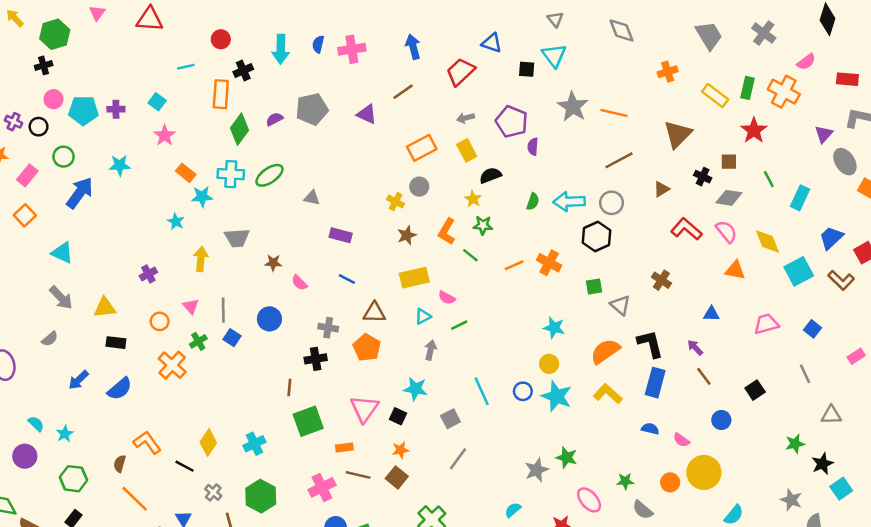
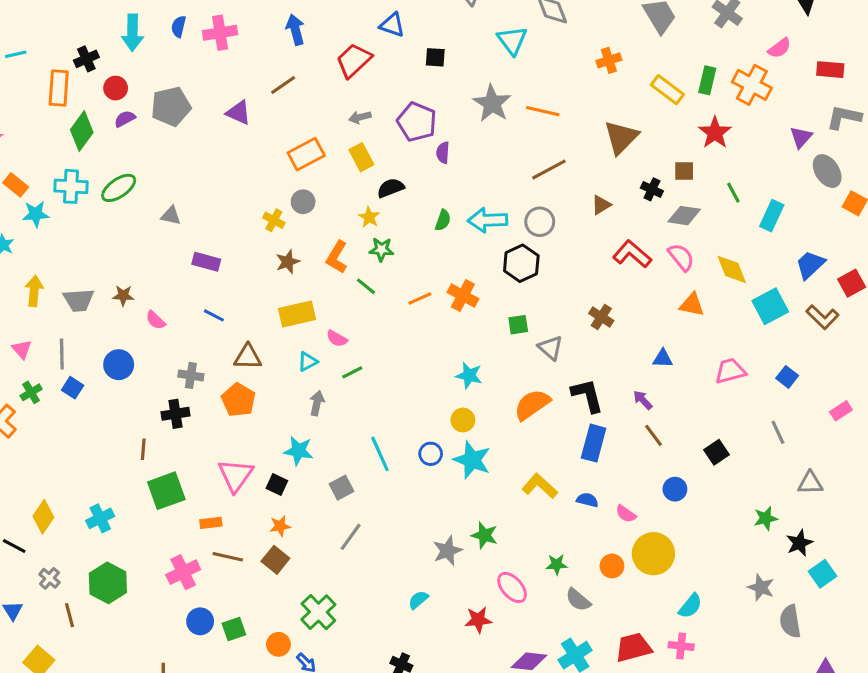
red circle: (221, 39) -> (116, 88), moved
cyan triangle: (554, 55) -> (512, 40), moved
gray trapezoid: (237, 238) -> (79, 300), moved
yellow L-shape: (608, 394) -> (540, 486), moved

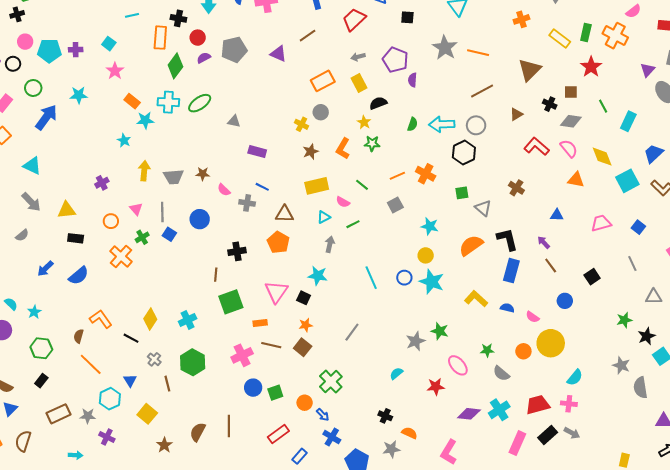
black cross: (86, 59) -> (178, 18), turned 35
green line: (366, 286) -> (362, 185), moved
gray cross: (191, 375) -> (247, 203), moved
gray square: (341, 488) -> (395, 205), moved

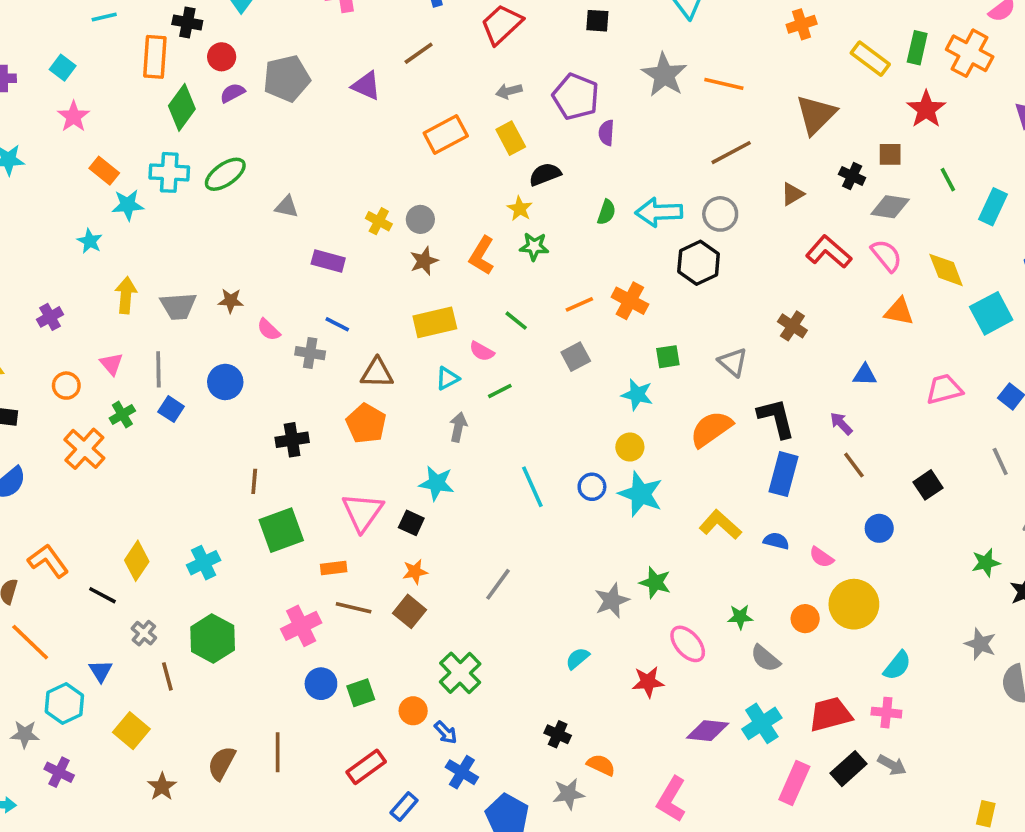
gray circle: (321, 112) -> (420, 219), moved
yellow cross: (302, 124) -> (379, 221), moved
green square: (462, 193) -> (668, 357), moved

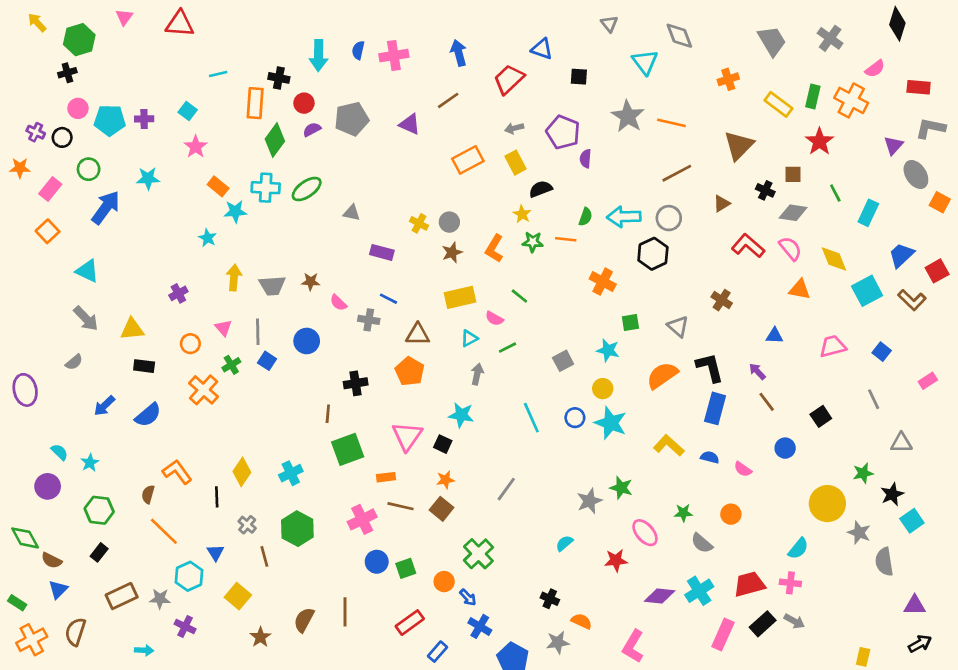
orange line: (579, 304) -> (566, 239), moved, turned 30
gray square: (576, 357) -> (563, 361), moved
black line: (102, 595) -> (217, 497), turned 60
yellow circle: (854, 604) -> (827, 504), moved

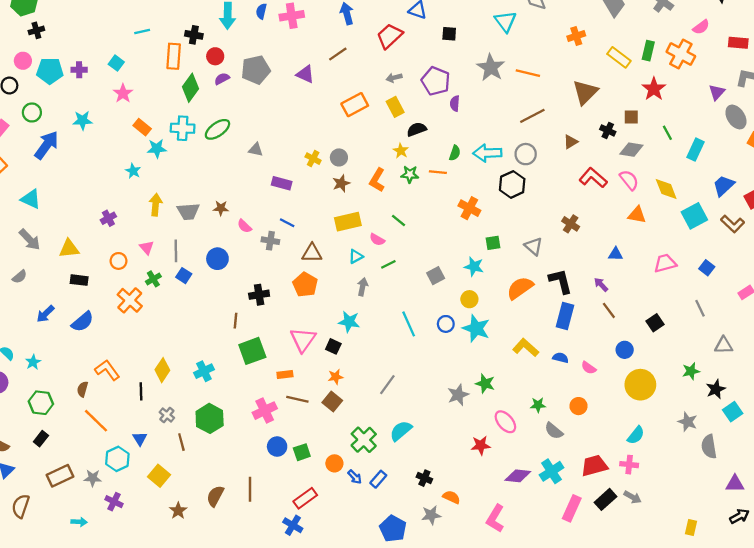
black cross: (67, 73) -> (36, 30), moved
yellow circle: (827, 504) -> (640, 385), moved
cyan semicircle: (564, 543) -> (401, 431), moved, size x1.5
blue cross: (480, 626) -> (293, 525), moved
blue rectangle: (437, 652) -> (378, 479), moved

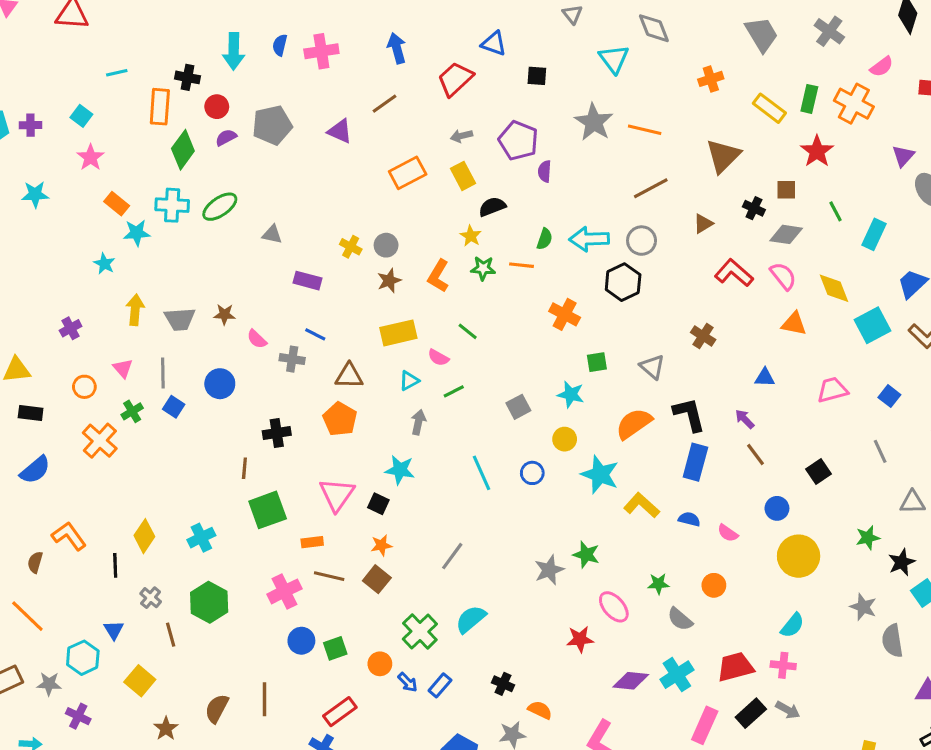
cyan star: (476, 328) -> (600, 475), moved
orange line: (96, 421) -> (27, 616), moved

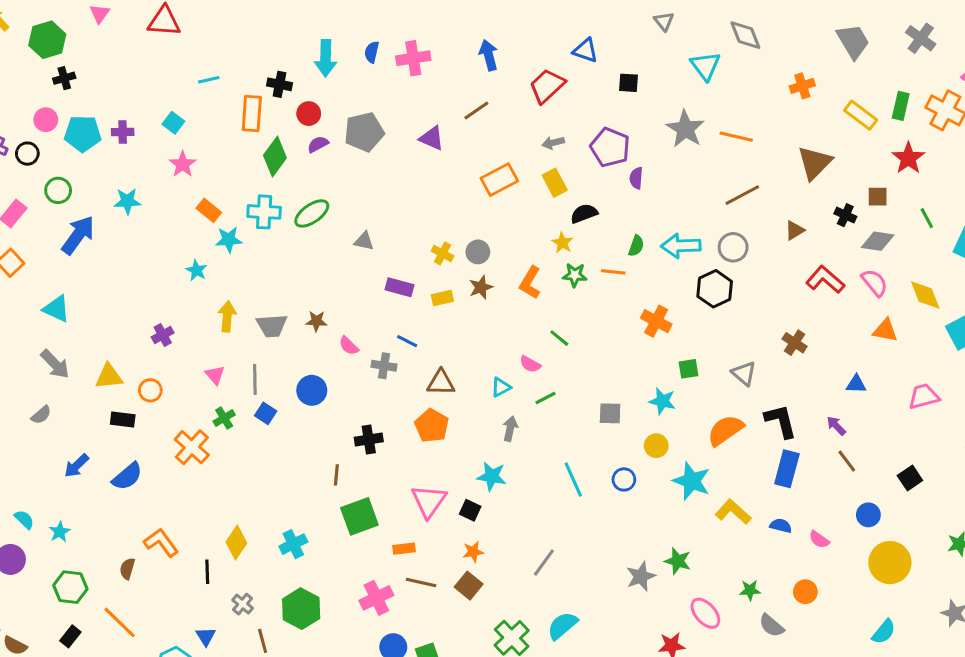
yellow rectangle: (398, 333) -> (442, 298), moved, size x0.6
orange circle: (84, 387) -> (150, 390), moved
gray square: (518, 407) -> (610, 413), turned 30

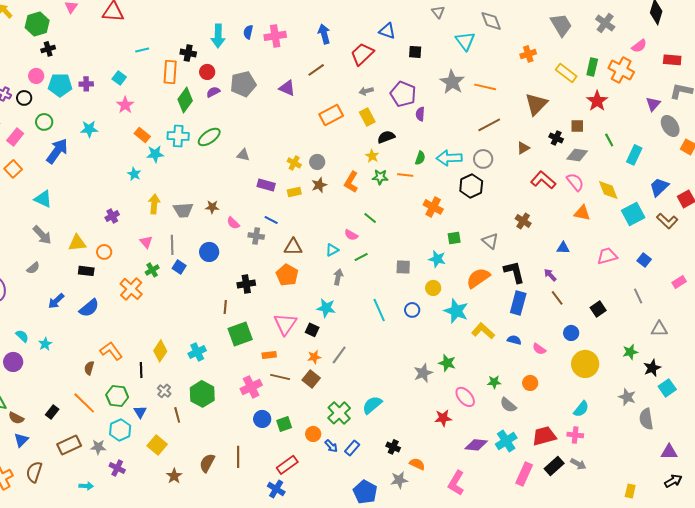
gray line: (544, 563) -> (339, 355), moved
green hexagon: (70, 587) -> (117, 396), moved

